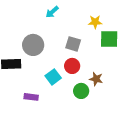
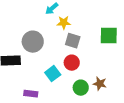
yellow star: (95, 22) -> (64, 23), moved
brown star: (96, 79) -> (100, 84), moved

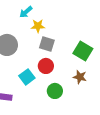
green square: (109, 36) -> (83, 51), moved, turned 30
brown star: (100, 84) -> (80, 77), moved

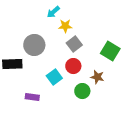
gray square: (47, 44) -> (74, 44), turned 35
brown star: (80, 77) -> (97, 77), moved

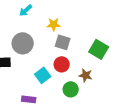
cyan arrow: (53, 12) -> (26, 10), moved
gray square: (74, 44) -> (63, 42), turned -35
purple rectangle: (32, 97) -> (29, 99), moved

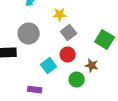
gray square: (63, 42) -> (69, 33), turned 35

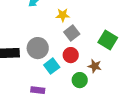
gray circle: (29, 34) -> (38, 48), moved

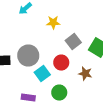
gray square: (72, 33) -> (73, 42), moved
green circle: (80, 80) -> (59, 92), moved

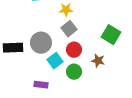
gray square: (73, 42) -> (69, 29), moved
green circle: (59, 92) -> (74, 72), moved

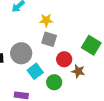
gray square: (69, 29) -> (49, 39), turned -35
red circle: (74, 50) -> (64, 59), moved

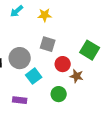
yellow star: (46, 20) -> (45, 15), moved
green circle: (54, 82) -> (59, 94), moved

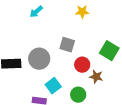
yellow star: (45, 15) -> (82, 12), moved
cyan square: (34, 76) -> (53, 86), moved

